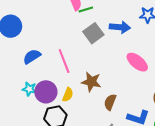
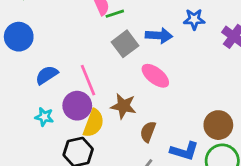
pink ellipse: (137, 62) -> (155, 76), moved
purple circle: (46, 92) -> (77, 106), moved
yellow semicircle: (68, 95) -> (94, 123), size x1.5

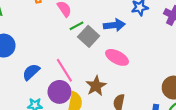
green line: (115, 14) -> (77, 26), moved
brown star: (123, 106) -> (96, 86), turned -30

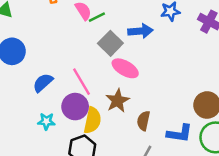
green line: (77, 26) -> (97, 17), moved
pink ellipse: (117, 57) -> (125, 68), moved

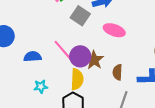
pink ellipse: (125, 68) -> (114, 30), moved
blue semicircle: (43, 83) -> (33, 57), turned 48
purple circle: (75, 107) -> (80, 56), moved

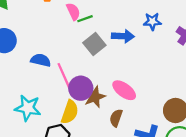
pink ellipse: (114, 30) -> (124, 90), moved
blue semicircle: (33, 57) -> (41, 60), moved
cyan star: (41, 87) -> (28, 108), size x1.6

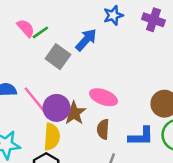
blue arrow: (123, 36) -> (86, 40), turned -35

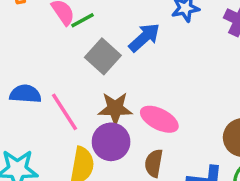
purple circle: (57, 108) -> (111, 142), moved
brown star: (74, 113) -> (115, 108), moved, turned 30

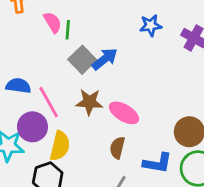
green line: (82, 20) -> (68, 30), turned -60
blue arrow: (144, 37) -> (105, 59), moved
purple circle: (111, 142) -> (32, 127), moved

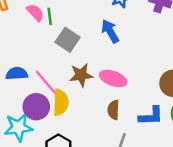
blue arrow: (105, 59) -> (110, 31), moved, turned -70
yellow semicircle: (60, 146) -> (61, 102), moved

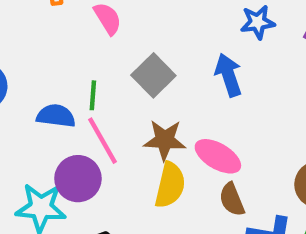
green line: (50, 16) -> (93, 95), moved
yellow semicircle: (61, 102) -> (170, 185), moved
brown semicircle: (113, 110) -> (232, 200), moved, turned -36

